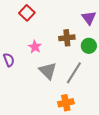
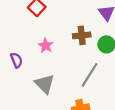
gray triangle: (48, 71) -> (45, 84), moved

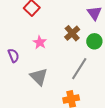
brown cross: (82, 35) -> (72, 33), turned -35

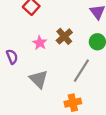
brown cross: (72, 33) -> (64, 36), moved

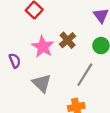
pink star: (40, 43) -> (43, 47), size x1.5

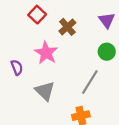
brown cross: (68, 40) -> (67, 27), moved

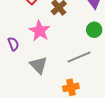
gray line: (90, 82) -> (79, 57), turned 35

